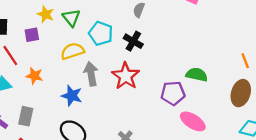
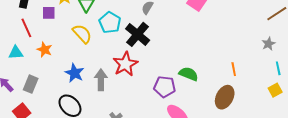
black cross: (133, 41) -> (138, 34), size x1.4
yellow semicircle: (72, 51) -> (82, 34), turned 55
gray arrow: (91, 74) -> (101, 80), moved

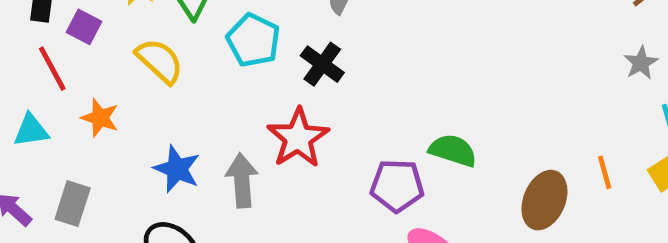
purple square: (49, 13) -> (84, 27), moved, turned 32
yellow semicircle: (82, 34) -> (160, 61), moved
black cross: (138, 34) -> (322, 64), size x0.7
orange line: (234, 69) -> (605, 172), moved

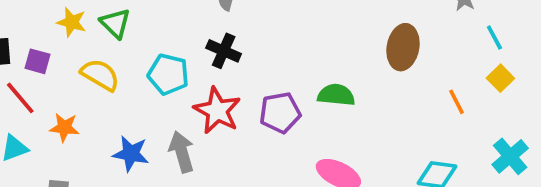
cyan pentagon: (253, 40) -> (168, 74), moved
orange line: (605, 172) -> (457, 102), moved
purple pentagon: (397, 186) -> (280, 113), moved
brown ellipse: (544, 200) -> (403, 47), moved

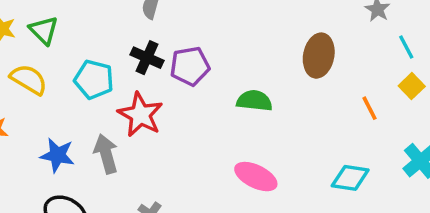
purple pentagon: (280, 113) -> (190, 66), moved

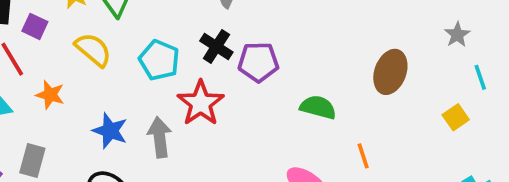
yellow square: (412, 86) -> (456, 117), moved
orange line: (369, 108) -> (363, 156), moved

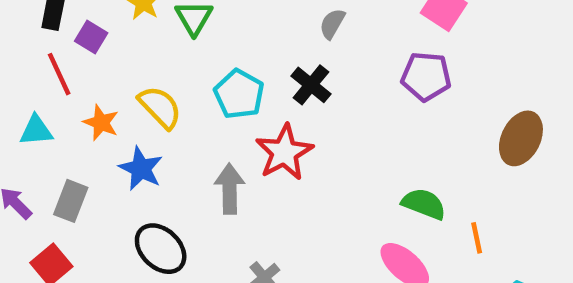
yellow semicircle: (93, 50) -> (160, 107), moved
purple pentagon: (258, 62) -> (426, 76), moved
green semicircle: (318, 107) -> (424, 204), moved
blue star: (110, 131) -> (141, 169), moved

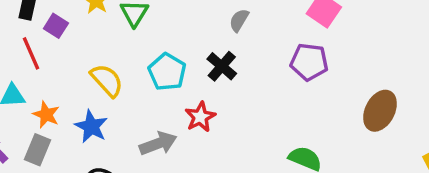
orange star: (101, 123) -> (46, 115), moved
red star: (284, 152) -> (200, 117), size x0.7
gray arrow: (230, 189) -> (158, 143), turned 69

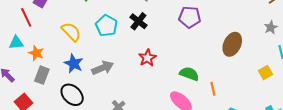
red star: (200, 117) -> (147, 58), moved
blue star: (91, 127) -> (74, 63), moved
gray rectangle: (37, 150) -> (42, 75), moved

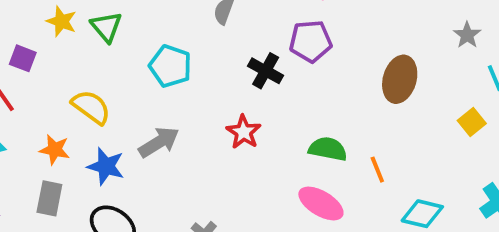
black cross: (138, 21) -> (266, 71), moved
cyan pentagon: (106, 26) -> (170, 66), moved
orange star: (36, 53) -> (55, 150), moved
gray arrow: (103, 68) -> (159, 142), moved

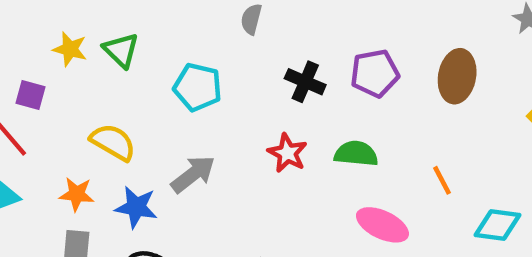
purple pentagon: (311, 41) -> (375, 73), moved
green semicircle: (328, 149) -> (356, 154), moved

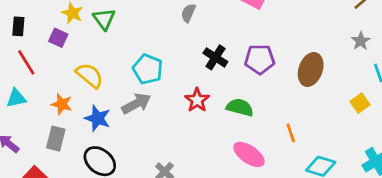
cyan pentagon: (198, 87) -> (148, 69), moved
purple square: (31, 95) -> (58, 38), moved

